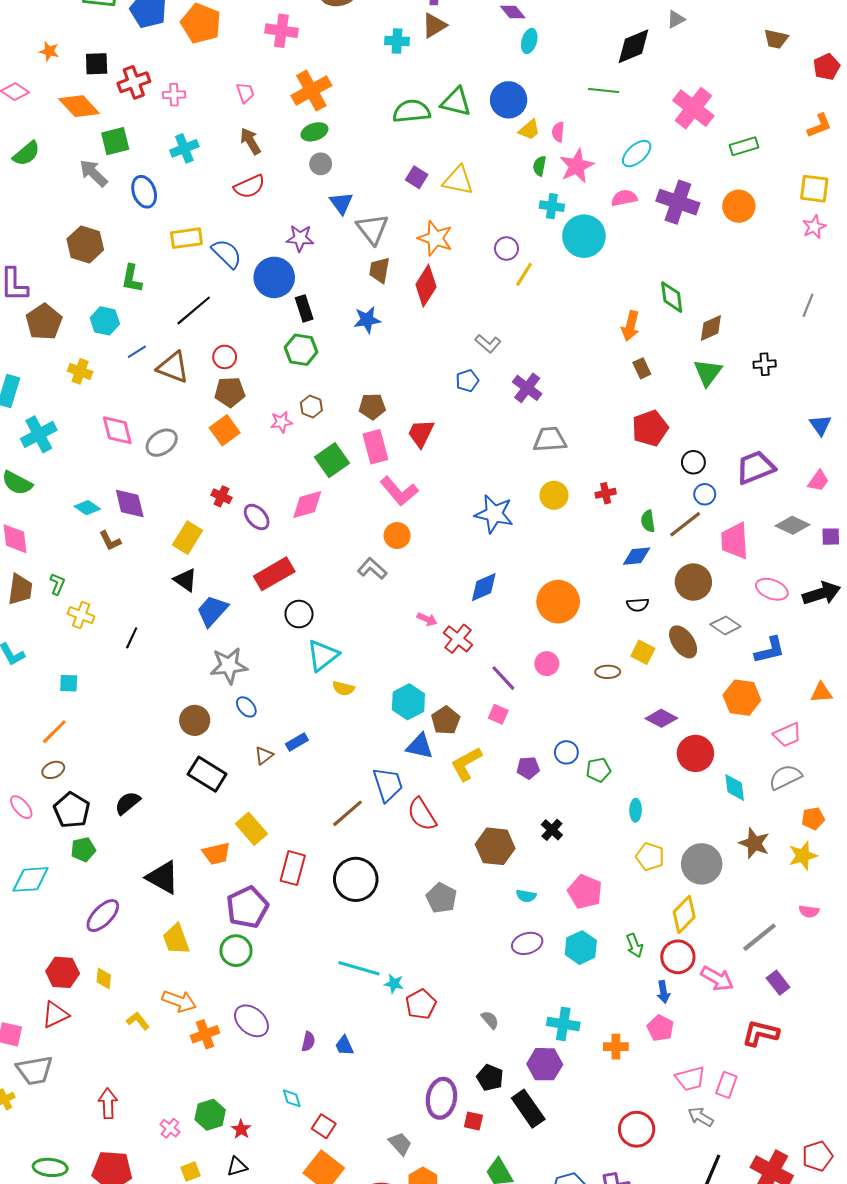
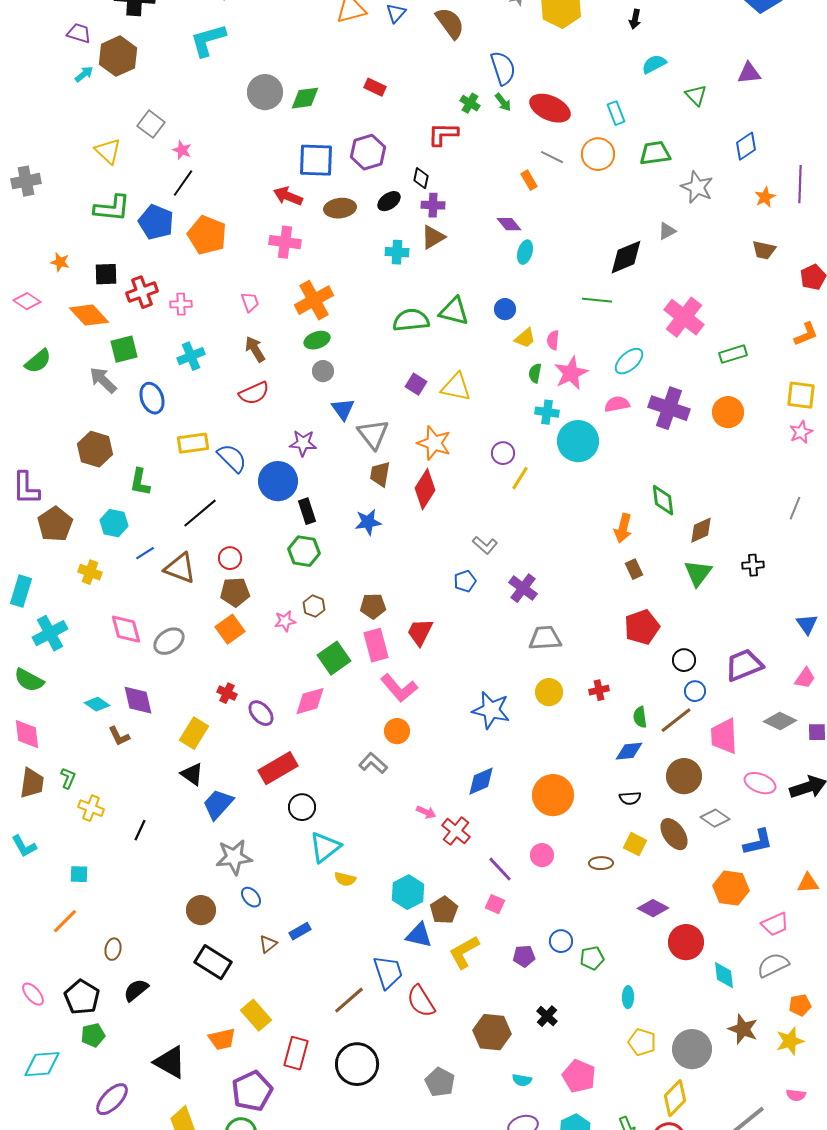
blue circle: (509, 100) -> (505, 309), size x0.6
brown ellipse: (53, 770) -> (113, 949), moved, turned -55

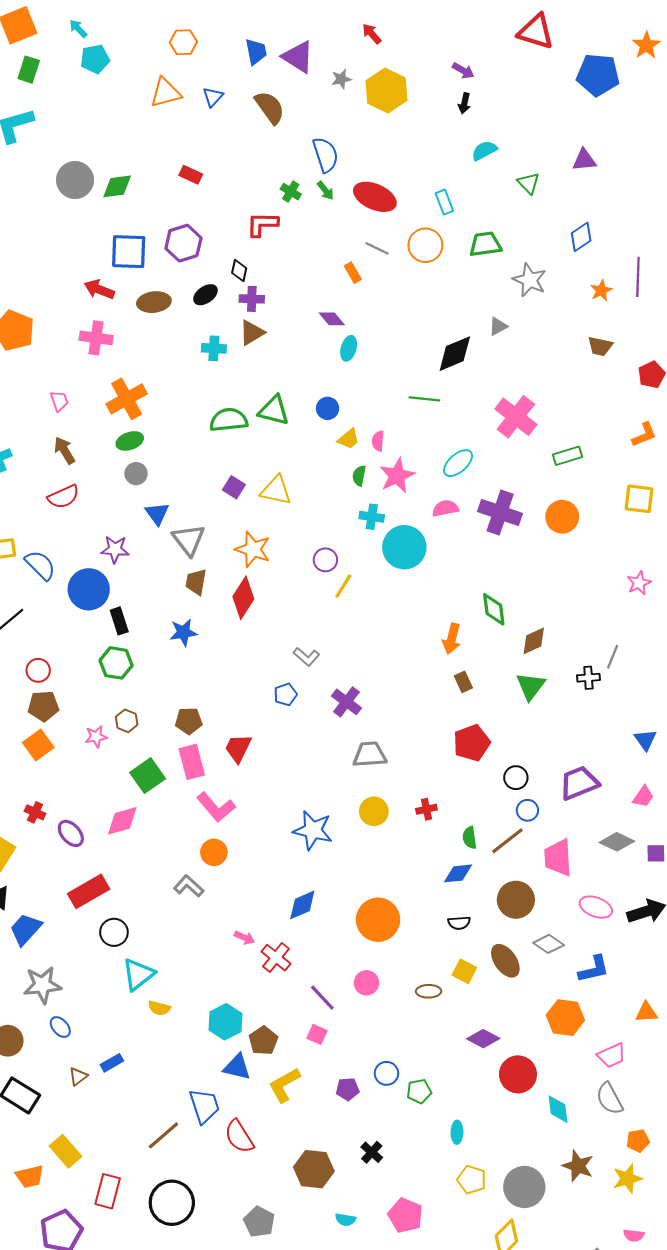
pink star: (801, 432) -> (639, 583), moved
gray line: (795, 508) -> (613, 657), moved
gray semicircle: (773, 965) -> (610, 1099), turned -92

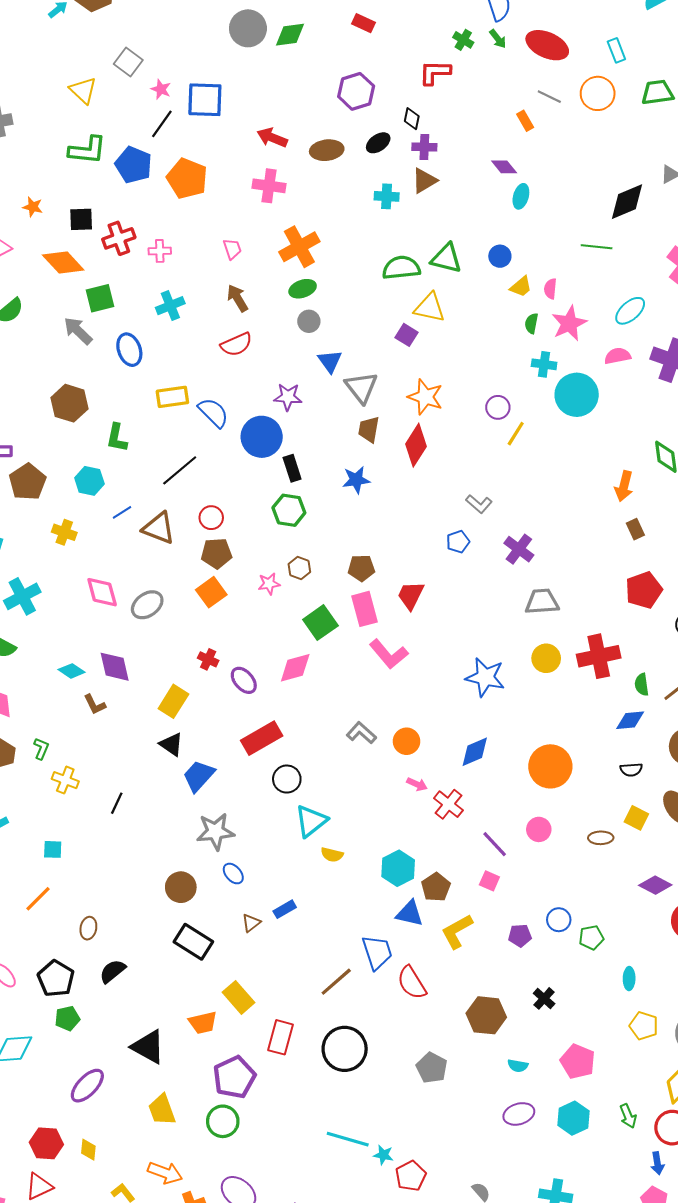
blue square: (129, 252) -> (205, 100), moved
yellow triangle: (276, 490) -> (430, 308), moved
red cross: (426, 809) -> (599, 656), size x2.0
orange circle: (214, 852) -> (407, 741), moved

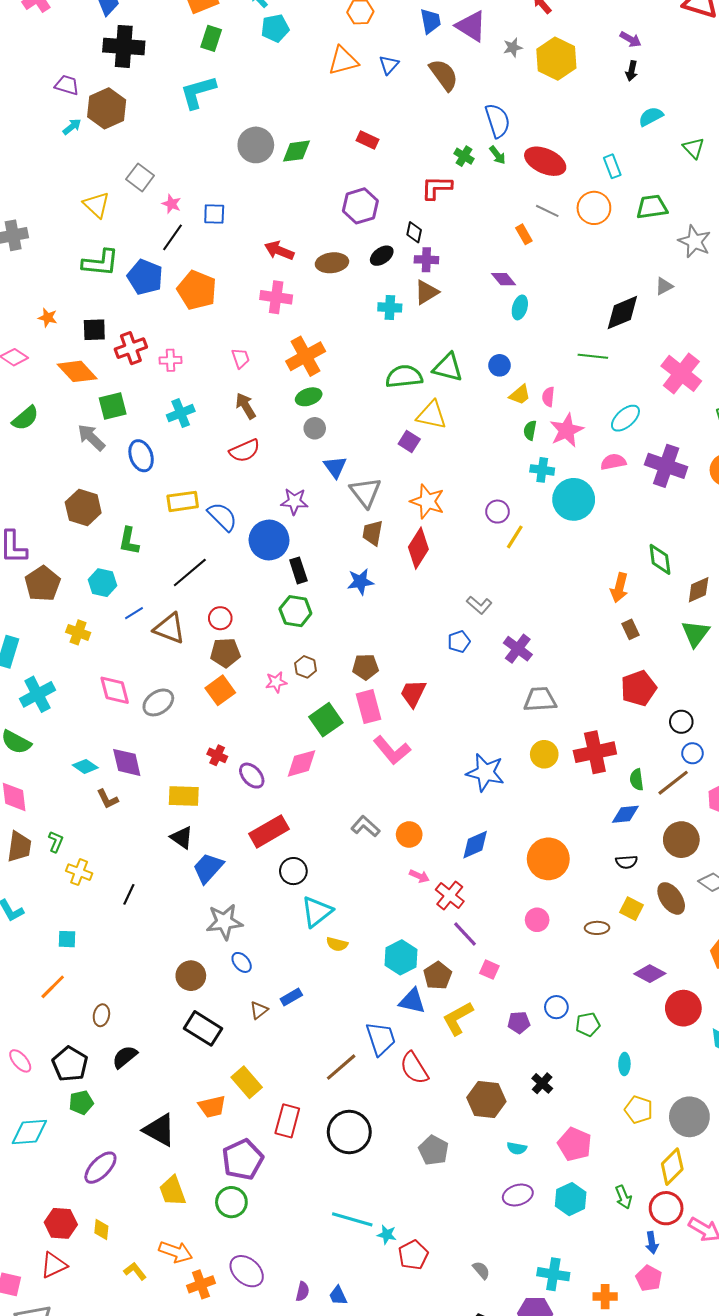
blue square: (205, 100) -> (214, 214), size x0.6
yellow rectangle: (173, 701) -> (184, 796), turned 60
purple line: (495, 844) -> (465, 934), moved

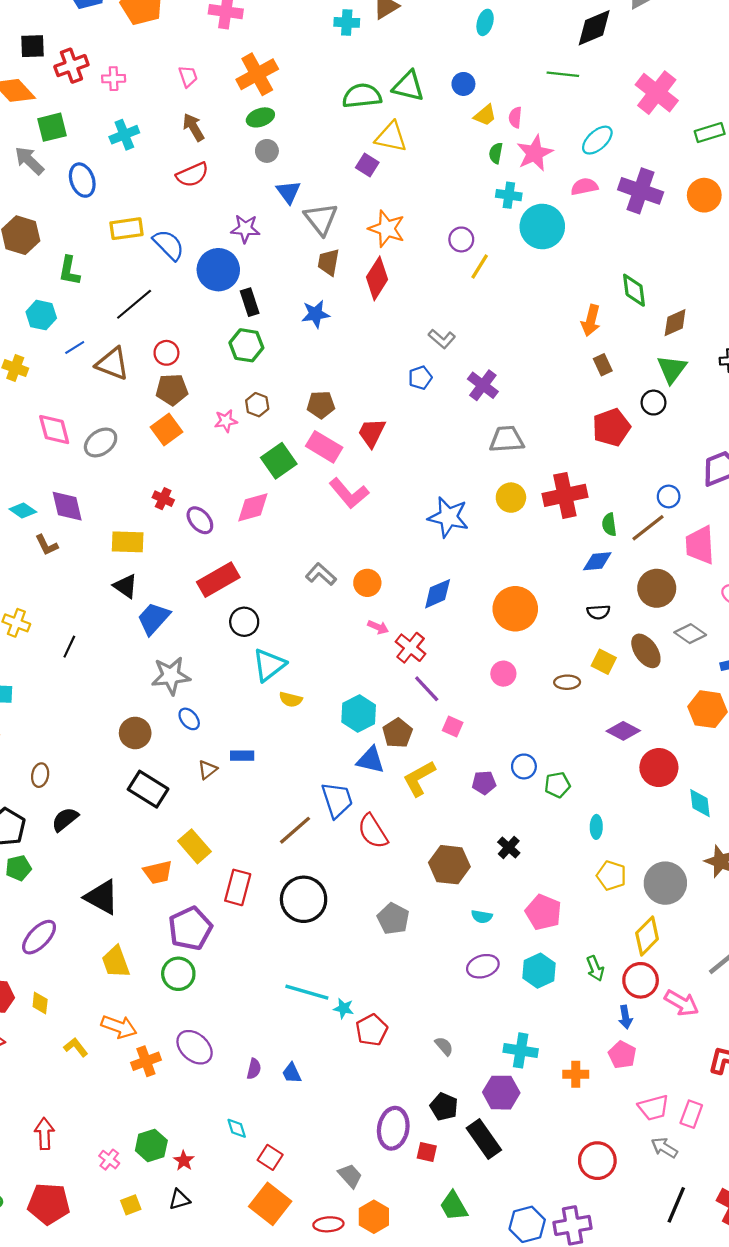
pink rectangle: (369, 707) -> (324, 447), turned -44
black circle: (681, 722) -> (653, 403), moved
blue rectangle: (291, 997) -> (242, 756), turned 30

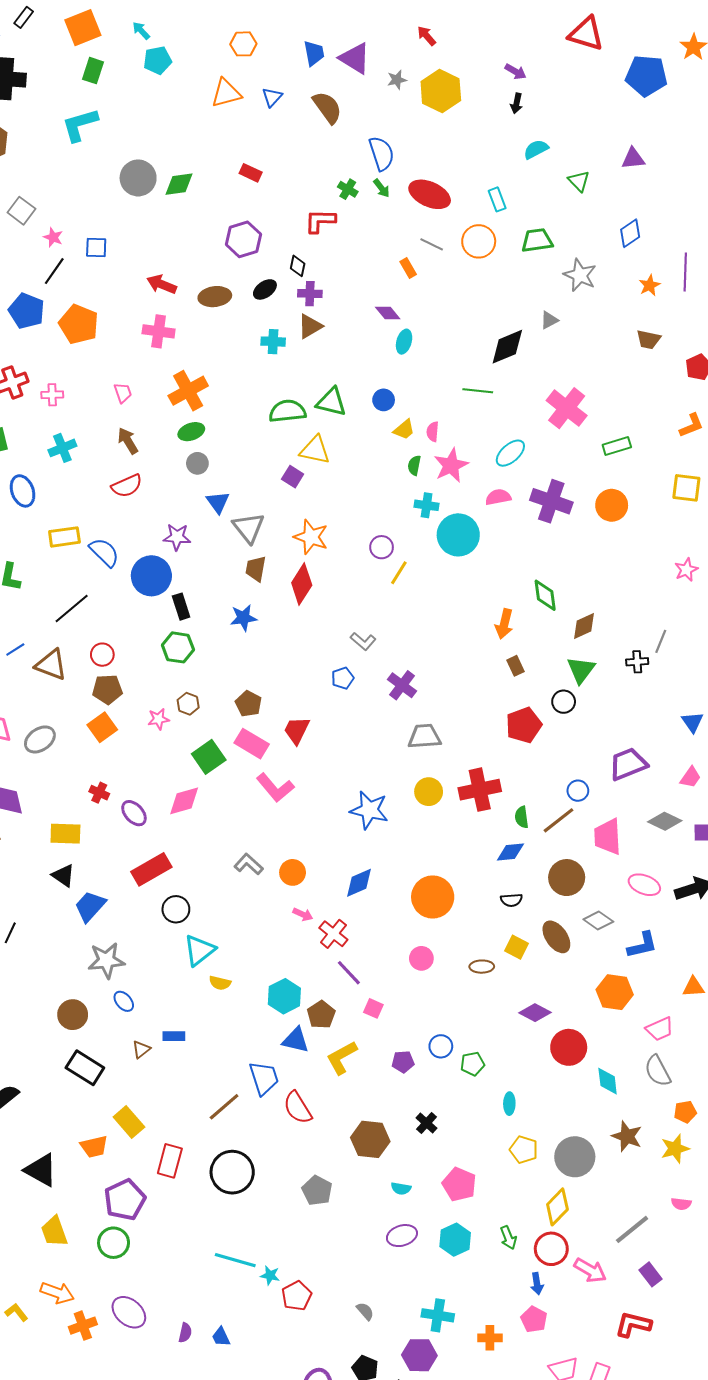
brown pentagon: (321, 405) -> (249, 704), turned 30

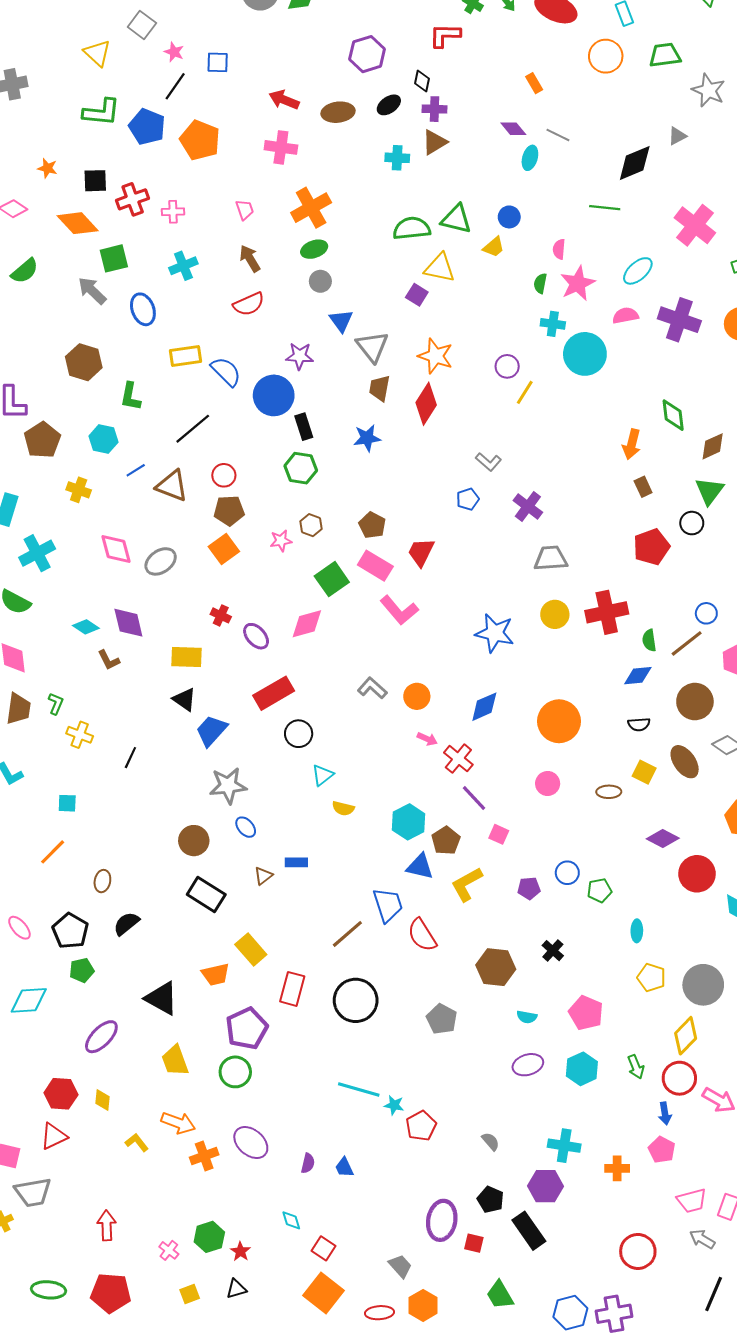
gray line: (432, 244) -> (558, 135), moved
yellow trapezoid: (404, 430) -> (494, 247), moved
cyan triangle: (199, 950) -> (322, 775), size x0.7

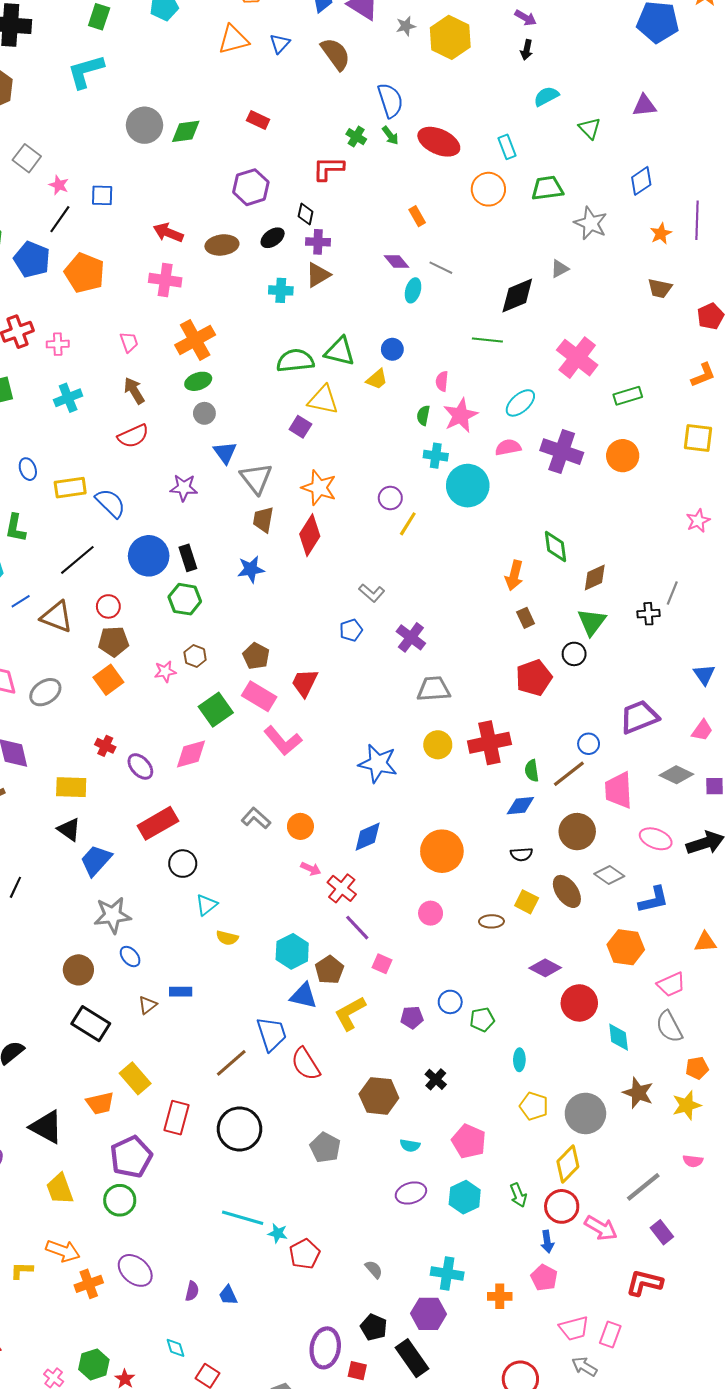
blue ellipse: (143, 309) -> (28, 469), moved, size x0.7
blue circle: (274, 395) -> (149, 556), moved
yellow L-shape: (137, 1143) -> (22, 1270), turned -50

